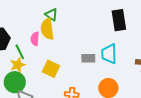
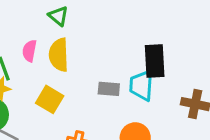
black rectangle: (119, 20) -> (155, 61), moved
yellow semicircle: (47, 29) -> (59, 55), moved

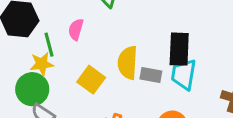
yellow semicircle: (59, 55) -> (128, 63), moved
black rectangle: (155, 61) -> (179, 49), moved

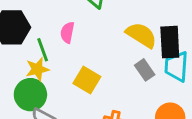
yellow semicircle: (128, 63) -> (141, 35), moved, turned 124
gray rectangle: (151, 75) -> (145, 70), turned 50

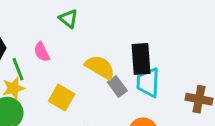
pink semicircle: (67, 32) -> (42, 52), turned -36
yellow semicircle: (141, 35) -> (100, 67), moved

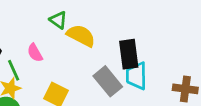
yellow semicircle: (100, 67) -> (81, 36), moved
gray rectangle: (117, 86) -> (108, 81), size x1.5

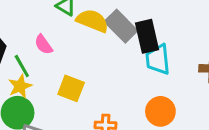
gray rectangle: (108, 81) -> (121, 26), moved

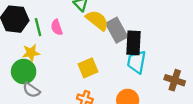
green line: (22, 66) -> (38, 27), moved
yellow square: (71, 88) -> (88, 68), moved, turned 30

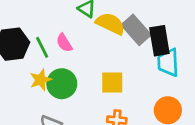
yellow square: (88, 68) -> (112, 82), turned 36
green circle: (24, 72) -> (62, 84), moved

